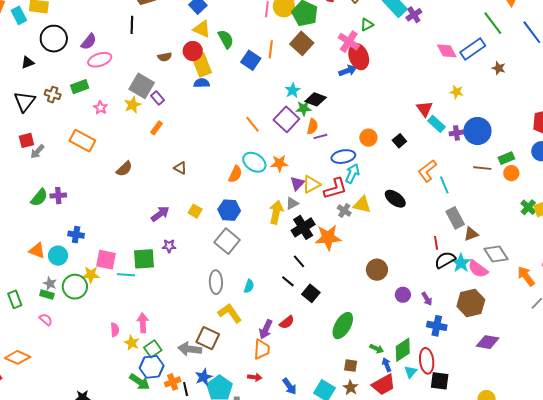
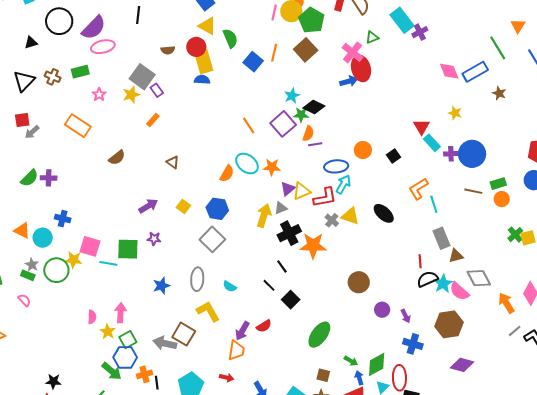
purple semicircle: (89, 42) -> (94, 28), size x1.5
cyan semicircle: (249, 286) -> (230, 286), turned 96
blue star: (204, 377) -> (161, 286), moved

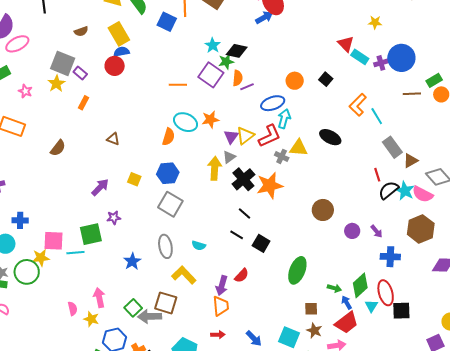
red circle: (196, 47) -> (115, 66), moved
orange line: (249, 126) -> (178, 85), turned -42
green square: (128, 340) -> (133, 308), moved

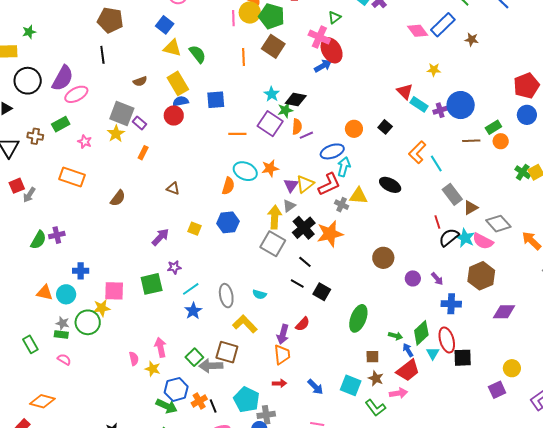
blue square: (167, 22) -> (216, 100), moved, turned -30
gray square: (170, 204) -> (273, 244), moved
cyan line: (75, 253) -> (191, 289), moved, turned -30

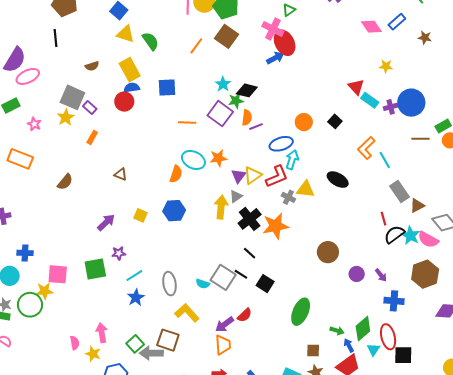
blue rectangle: (443, 25) -> (397, 22), size x0.7
orange line: (244, 57) -> (196, 46), turned 36
gray square: (273, 244) -> (223, 277), moved
purple arrow: (283, 334) -> (225, 324), turned 36

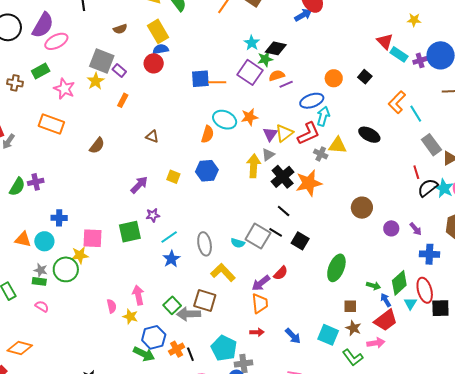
blue square: (167, 88) -> (200, 79), moved
orange semicircle: (247, 118) -> (277, 76), turned -112
pink star: (34, 124) -> (64, 89), size x1.5

